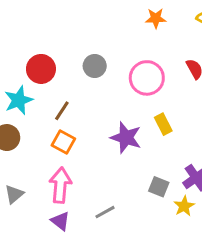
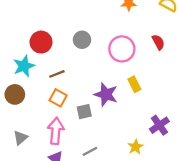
brown line: (62, 111) -> (57, 74), turned 35
gray square: (159, 187) -> (84, 112), moved, turned -35
yellow star: (184, 206) -> (135, 147), moved

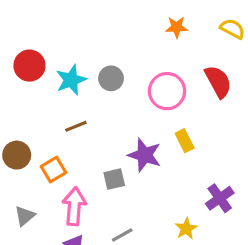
red circle: (41, 42) -> (29, 66), moved
red semicircle: (158, 42) -> (218, 82), size x1.5
cyan star: (24, 66) -> (71, 80), moved
orange square: (58, 98) -> (53, 169), moved, turned 30

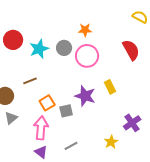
orange star: (177, 27) -> (85, 30), moved
pink circle: (167, 91) -> (87, 56), moved
brown line: (76, 126) -> (30, 81), moved
orange square: (53, 169) -> (47, 103), moved
gray triangle: (25, 216) -> (11, 118), moved

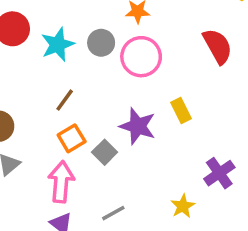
brown line: (30, 81) -> (65, 100), moved, turned -32
gray square: (66, 111) -> (105, 152), turned -32

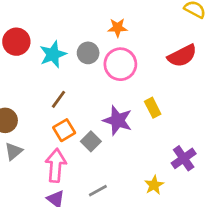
red semicircle: (218, 46) -> (182, 56), turned 92

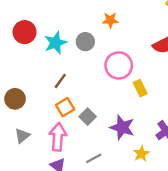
pink circle: (120, 64) -> (119, 65), moved
purple star: (118, 120) -> (122, 127), moved
gray triangle: (14, 151) -> (22, 136), moved

